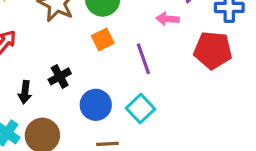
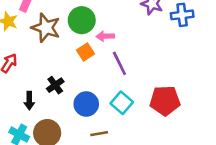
pink arrow: (168, 19) -> (105, 36), moved
red pentagon: (213, 50) -> (165, 101), moved

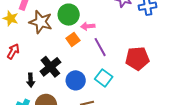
black cross: (55, 85) -> (50, 67), size x1.5
red pentagon: (165, 101) -> (137, 58), moved

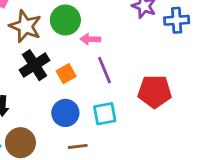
orange square: (73, 39) -> (66, 74), moved
black cross: (50, 67) -> (35, 65), moved
cyan square: (104, 78) -> (105, 114), turned 36

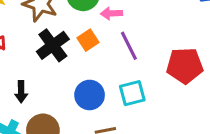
orange square: (66, 74) -> (88, 40), moved

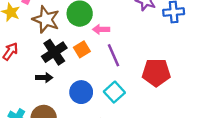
black arrow: (21, 92) -> (44, 78), moved, turned -91
cyan square: (132, 93) -> (114, 92), turned -30

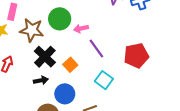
orange square: (82, 49) -> (70, 65), moved
blue circle: (81, 92) -> (65, 94), moved

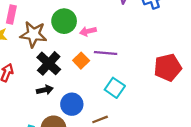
purple line: (96, 48) -> (106, 53), turned -48
red pentagon: (136, 56) -> (168, 67), moved
orange square: (70, 65) -> (81, 61), moved

